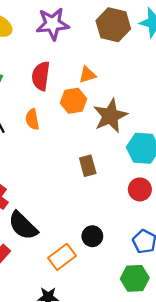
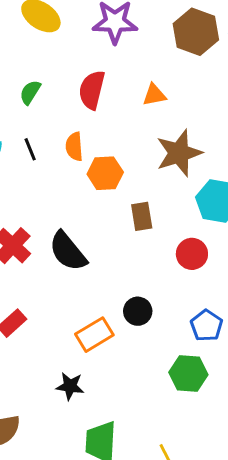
orange hexagon: (73, 101) -> (105, 173), moved
red circle: (140, 189) -> (192, 254), moved
black semicircle: (23, 226) -> (68, 251), moved

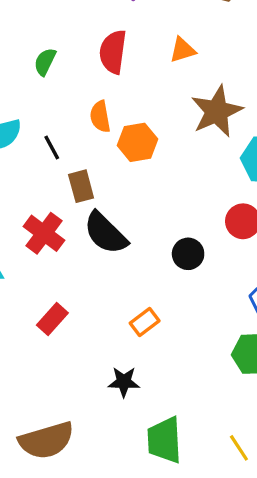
black line: (30, 149) -> (52, 147), moved
brown rectangle: (142, 216) -> (81, 186), moved
black circle: (138, 311) -> (188, 254), moved
orange rectangle: (94, 335) -> (145, 322), size x0.7

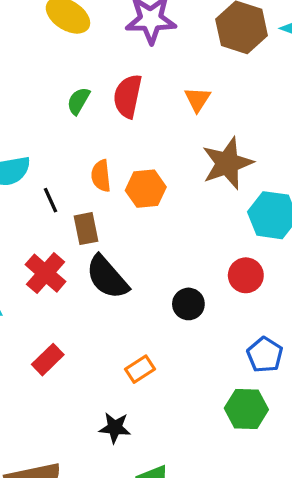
orange triangle: (183, 50) -> (198, 99), turned -44
green semicircle: (45, 62) -> (78, 101), moved
orange semicircle: (100, 117) -> (101, 176), moved
black line: (52, 147) -> (50, 200), moved

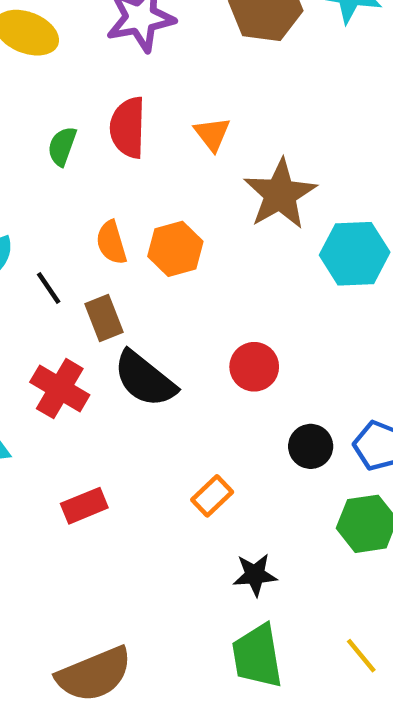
orange triangle: (198, 99) -> (212, 134), moved
red circle: (246, 275) -> (254, 367), moved
black circle: (188, 304) -> (311, 446), moved
red rectangle: (48, 360) -> (84, 506), turned 32
black star: (115, 428) -> (255, 575), moved

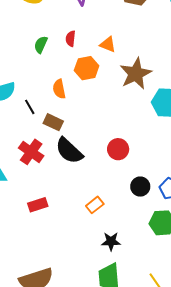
red semicircle: (128, 128) -> (71, 39), size x0.6
orange triangle: (212, 134) -> (108, 44), turned -36
orange hexagon: (175, 249) -> (87, 68), moved
brown rectangle: (104, 318) -> (53, 122), turned -48

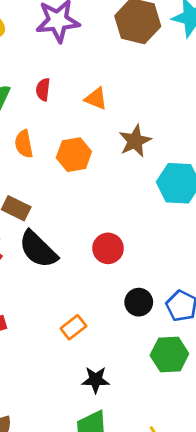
orange hexagon: (87, 68) -> (74, 155), moved
brown star: (136, 74) -> (135, 141), size x0.7
orange semicircle: (59, 89) -> (24, 144), moved

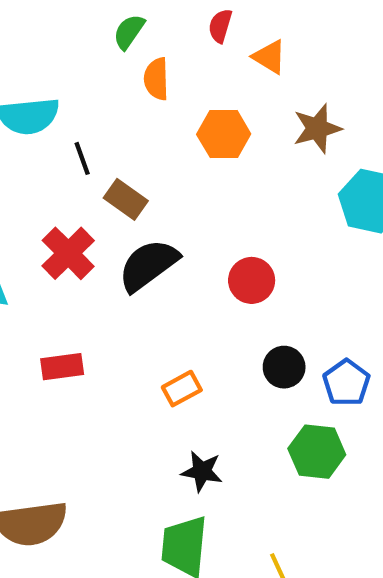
red semicircle: (43, 89) -> (220, 26), moved
orange semicircle: (24, 144) -> (156, 79), moved
black semicircle: (38, 249) -> (148, 265), turned 90

